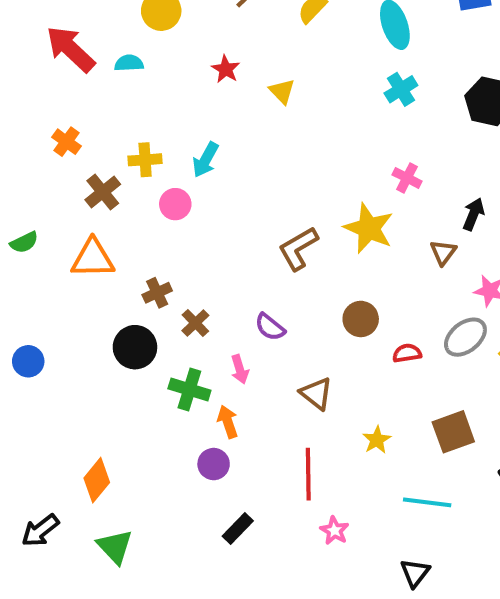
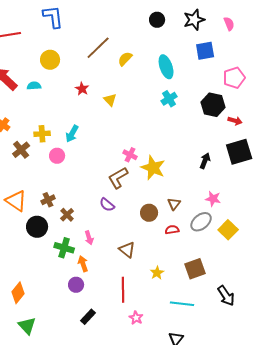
pink cross: (407, 178) -> (130, 155), moved
brown triangle: (443, 252) -> (174, 204), moved
orange triangle: (93, 259) -> (16, 201), moved, turned 35
purple semicircle: (270, 327) -> (107, 205), moved

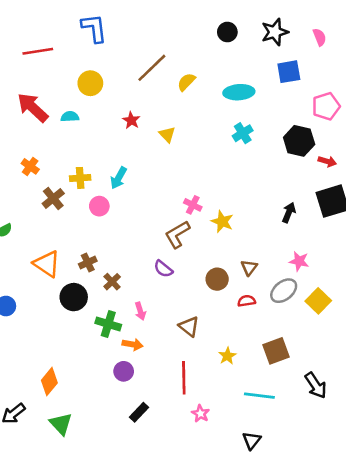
cyan ellipse: (166, 67) -> (239, 92), turned -75
yellow star: (153, 168) -> (222, 222), size x0.7
orange arrow: (83, 264) -> (133, 344), turned 119

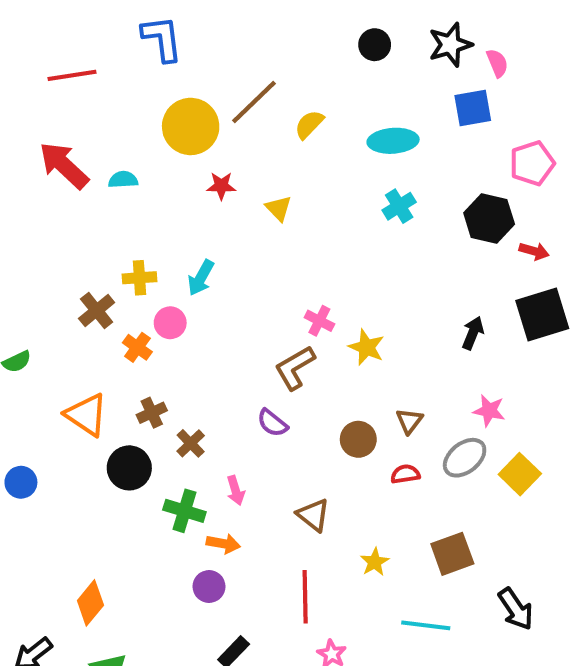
pink semicircle: (320, 37) -> (497, 63), moved
yellow circle: (90, 83) -> (191, 126), moved, size x1.4
red star: (131, 120) -> (221, 186), turned -30
orange cross: (30, 166) -> (137, 347), moved

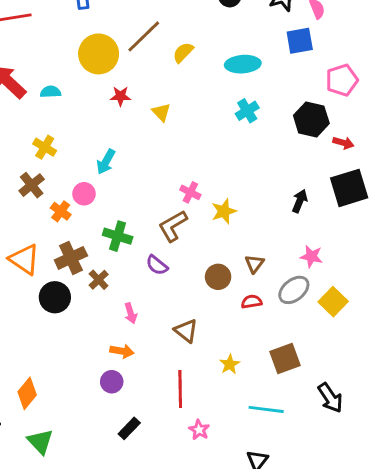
yellow cross: (139, 278) -> (45, 147), moved, turned 35
yellow star: (366, 347) -> (224, 211), turned 30
brown cross: (152, 413) -> (71, 258), size x1.5
green cross: (184, 511) -> (118, 236), moved

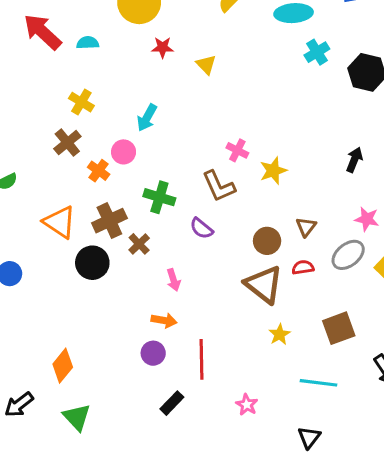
cyan cross: (247, 111) -> (317, 52), moved
brown L-shape: (173, 226) -> (219, 186), turned -84
brown triangle: (186, 331) -> (264, 285), moved, size x1.5
red line: (180, 389) -> (201, 359), moved

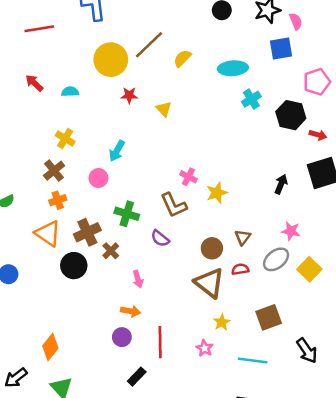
red arrow: (42, 32) -> (34, 83), size x0.6
orange cross: (99, 171) -> (58, 200), moved, turned 35
pink star: (247, 405) -> (205, 348), moved

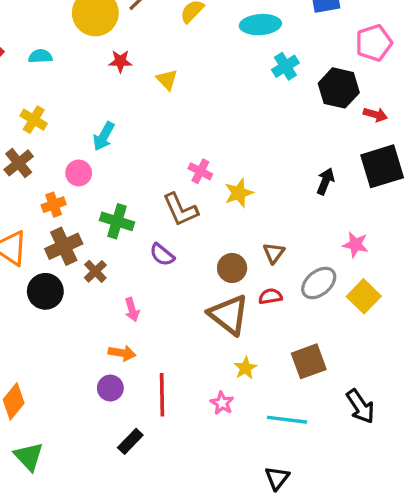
orange cross: (58, 200) -> (54, 205), moved
pink star: (291, 231) -> (355, 245), moved

